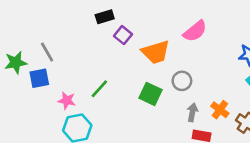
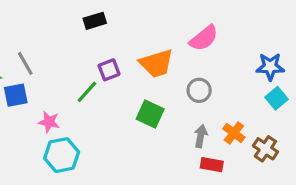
purple square: (123, 35) -> (109, 70), moved, turned 30
gray circle: (182, 81) -> (199, 90), moved
green line: (99, 89) -> (87, 92), moved

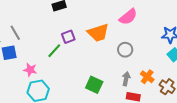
green square: (150, 114) -> (94, 85), moved

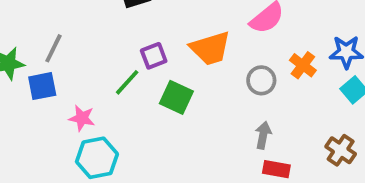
gray line: (15, 33) -> (54, 48), turned 56
orange cross: (147, 77) -> (303, 65), moved
green square: (94, 85) -> (176, 97), moved

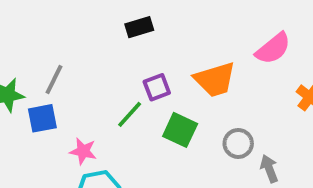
gray circle: (261, 80) -> (238, 143), moved
gray arrow: (263, 135) -> (269, 169), turned -32

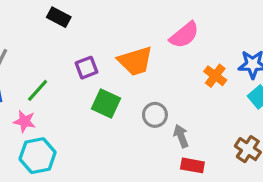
black rectangle: (139, 27) -> (59, 17), moved, turned 45
green line: (130, 114) -> (38, 90), moved

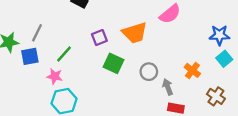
orange cross: (215, 76) -> (192, 70), moved

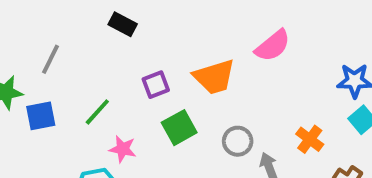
gray line: (37, 33) -> (50, 59), moved
green square: (113, 63) -> (179, 128), turned 36
pink star: (55, 76) -> (123, 149), moved

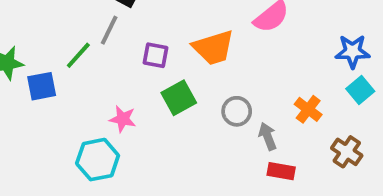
gray line: (50, 59) -> (109, 30), moved
purple square: (156, 85) -> (156, 55), turned 32
green line: (97, 112) -> (78, 55), moved

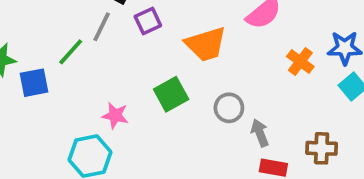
purple square: (156, 55) -> (148, 21), moved, turned -36
orange cross: (308, 109) -> (300, 61), moved
brown cross: (347, 152) -> (322, 148), moved, turned -32

